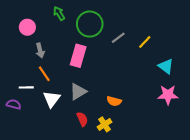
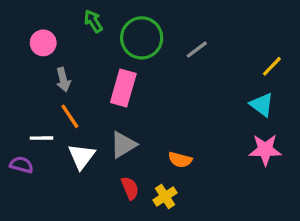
gray line: (118, 38) -> (197, 50), moved
yellow line: (145, 42) -> (272, 66), moved

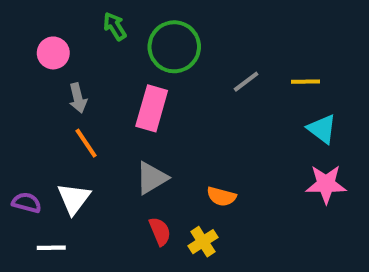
gray line: (197, 50) -> (246, 82), moved
yellow line: (272, 66) -> (305, 82), moved, turned 45
white line: (41, 138) -> (51, 248), moved
white triangle: (82, 156) -> (74, 199), moved

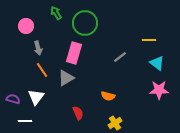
gray line: (246, 82) -> (120, 57), moved
gray triangle: (152, 178) -> (66, 78), moved
yellow cross: (203, 242) -> (115, 123), moved

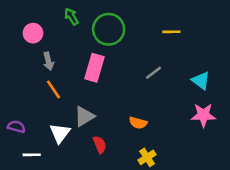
yellow line: (149, 40) -> (171, 32), moved
gray triangle: (66, 78) -> (84, 116), moved
white triangle: (36, 97) -> (60, 133), moved

